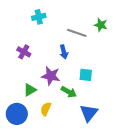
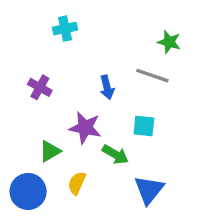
gray line: (77, 33) -> (152, 76), moved

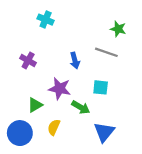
cyan cross: (65, 29) -> (46, 20), turned 35

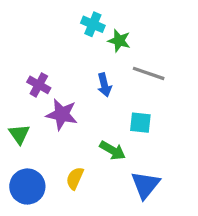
cyan cross: (46, 20) -> (93, 24), moved
green star: (118, 29) -> (119, 41), moved
purple star: (60, 89) -> (62, 114), moved
green triangle: (35, 105) -> (19, 134), moved, turned -35

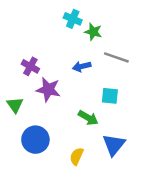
blue arrow: (104, 85) -> (82, 66), turned 90
yellow semicircle: (75, 178) -> (77, 156), moved
blue circle: (27, 187) -> (35, 140), moved

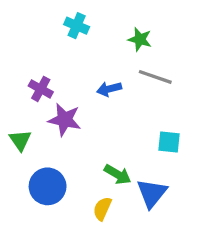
cyan cross: (73, 19) -> (77, 26), moved
green star: (93, 32) -> (140, 39), moved
cyan square: (110, 96) -> (169, 142), moved
green arrow: (88, 118) -> (118, 174), moved

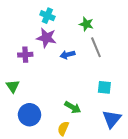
gray line: (155, 77) -> (96, 47), turned 48
purple cross: (41, 89) -> (25, 55), turned -32
purple star: (65, 120) -> (46, 38), moved
blue triangle: (152, 193) -> (112, 119), moved

